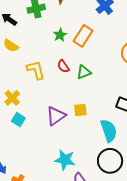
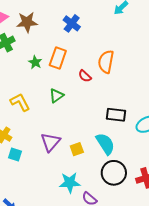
red semicircle: (63, 66) -> (85, 76), moved
green triangle: (84, 72) -> (56, 96), moved
yellow square: (80, 110) -> (77, 149), moved

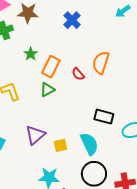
orange rectangle: (58, 58) -> (51, 67), moved

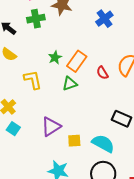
green star: (31, 54) -> (55, 57), moved
cyan semicircle: (89, 144) -> (103, 143), turned -45

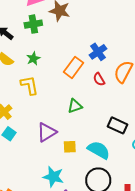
blue cross: (104, 19) -> (98, 52), moved
green star: (55, 57) -> (33, 58), moved
green triangle: (70, 84) -> (75, 106), moved

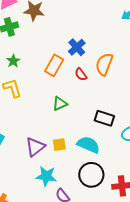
purple triangle: (47, 132) -> (35, 147), moved

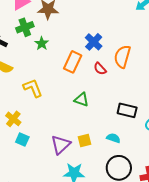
green star: (13, 61) -> (42, 43), moved
green triangle: (60, 104) -> (81, 100), turned 49
cyan semicircle: (88, 145) -> (113, 138), size x0.6

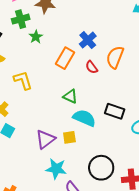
cyan semicircle: (113, 138) -> (84, 118), moved, size x1.6

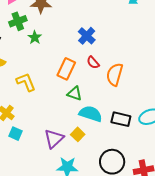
orange semicircle: (115, 57) -> (115, 74), moved
orange rectangle: (65, 58) -> (66, 69), moved
black rectangle: (115, 111) -> (121, 119), moved
yellow square: (69, 137) -> (78, 134), turned -32

